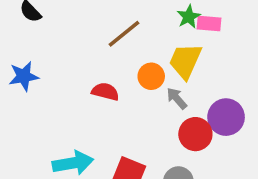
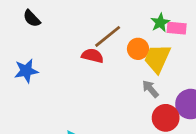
orange circle: (151, 76) -> (138, 49), moved
red semicircle: (105, 92) -> (92, 56), moved

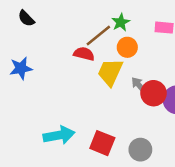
green star: (160, 23) -> (121, 22), moved
yellow trapezoid: (157, 58) -> (110, 72), moved
red circle: (166, 118) -> (154, 93), moved

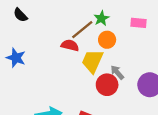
blue star: (21, 68) -> (16, 58), turned 30
red circle: (154, 93) -> (107, 85), moved

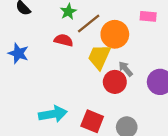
green star: (101, 18) -> (68, 12), moved
orange circle: (107, 40) -> (115, 34), size x1.5
red semicircle: (70, 45) -> (64, 40), moved

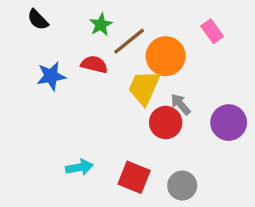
pink rectangle: (148, 16) -> (212, 31), turned 49
blue star: (18, 53) -> (51, 76), moved, turned -30
cyan arrow: (53, 114) -> (79, 167), size x0.7

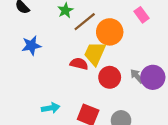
red semicircle: (94, 64) -> (79, 64), moved
gray arrow: (181, 104) -> (137, 76), moved

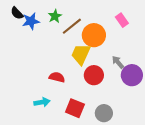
blue star: (31, 46) -> (31, 21), moved
red semicircle: (79, 64) -> (57, 77), moved
gray arrow: (137, 76) -> (118, 62), moved

